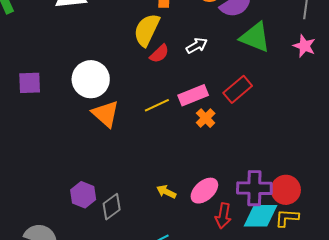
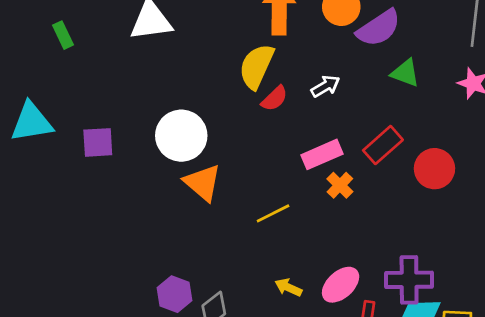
green triangle: (255, 37) -> (405, 73), size x0.7
yellow line: (157, 105) -> (273, 213), moved
red circle: (286, 190) -> (434, 169), moved

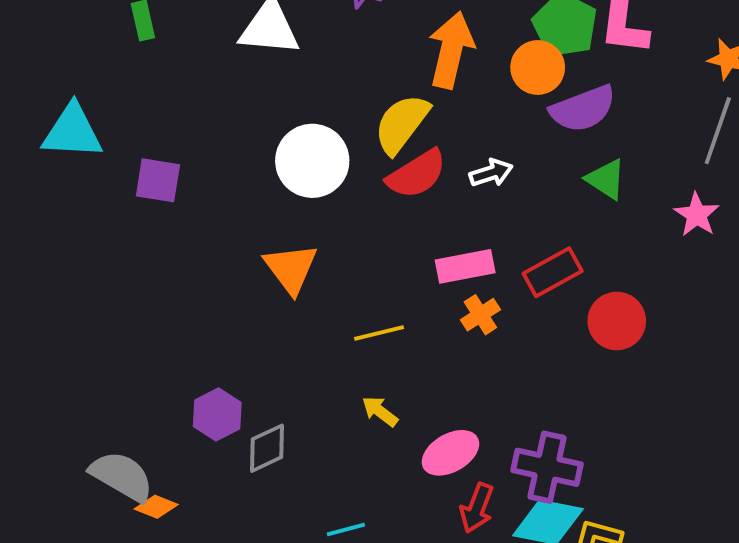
red semicircle: (275, 98) -> (417, 174), size x1.5
white circle: (181, 136) -> (312, 161), moved
yellow arrow: (288, 287) -> (380, 411), moved

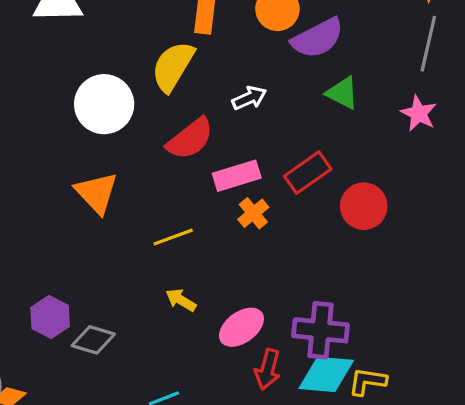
red semicircle: (417, 174) -> (190, 139), moved
gray diamond: (267, 448) -> (93, 340), turned 48

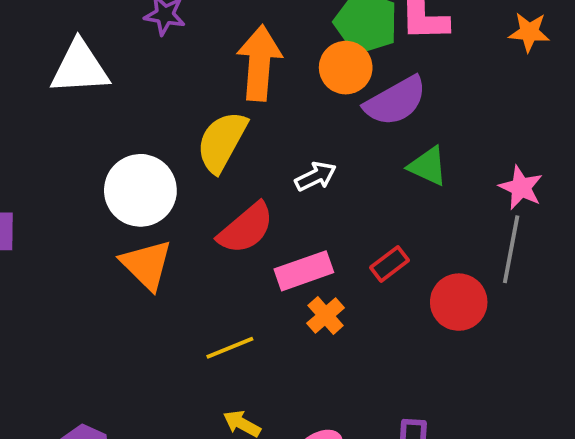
gray line: (428, 44) -> (511, 249), moved
red rectangle: (308, 173) -> (390, 264), size x0.7
orange triangle: (96, 193) -> (147, 265), moved

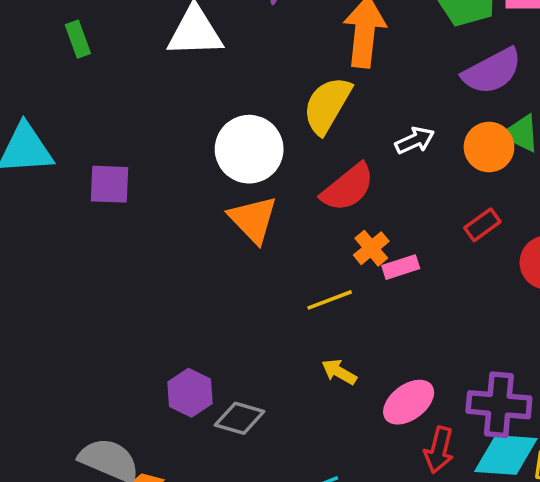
orange circle: (346, 68) -> (489, 147), moved
pink rectangle: (304, 271) -> (401, 267), moved, size x0.7
orange cross: (326, 315) -> (371, 248), moved

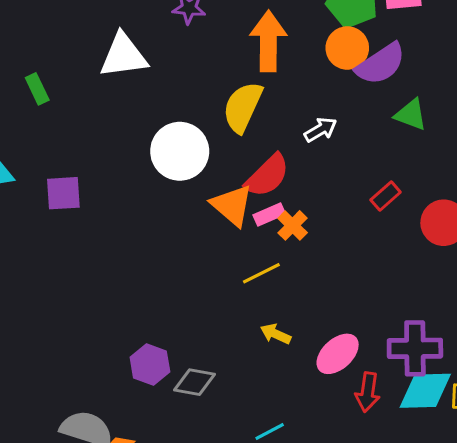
green rectangle: (78, 39) -> (37, 89), moved
orange circle: (489, 147) -> (347, 48), moved
orange triangle: (253, 219) -> (232, 205), moved
pink rectangle: (401, 267) -> (269, 214), moved

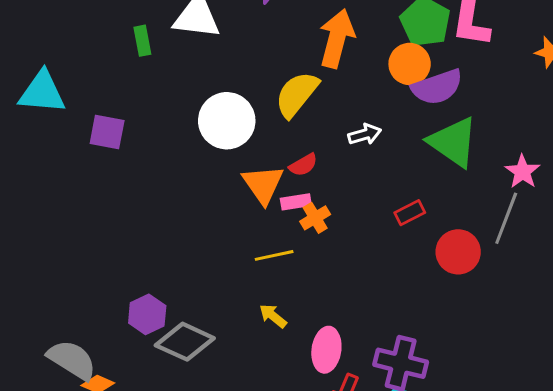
green rectangle: (37, 89) -> (142, 41), moved
green triangle: (411, 115) -> (453, 142), size x1.6
red semicircle: (267, 176) -> (303, 165), size x0.6
pink ellipse: (338, 354) -> (326, 350), turned -54
gray diamond: (194, 382) -> (185, 342), size x1.4

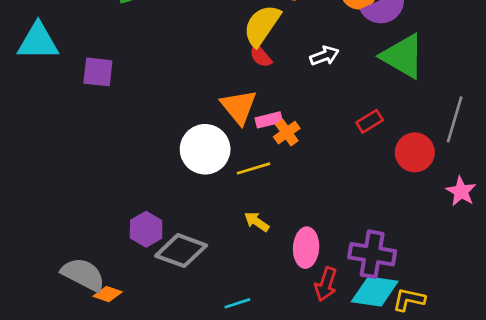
white circle: (227, 121) -> (205, 149), moved
red semicircle: (303, 165) -> (261, 56), moved, turned 85
pink star: (522, 172) -> (461, 191), moved

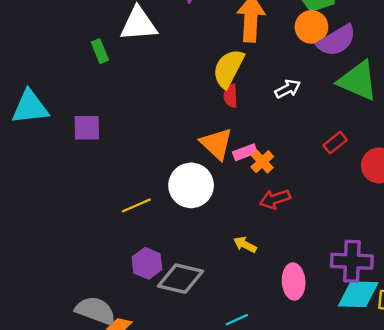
red semicircle: (261, 56) -> (231, 96), turned 45
yellow line: (253, 168) -> (136, 205), moved
pink ellipse: (306, 248) -> (294, 282), moved
red arrow: (326, 284) -> (275, 199), moved, turned 60

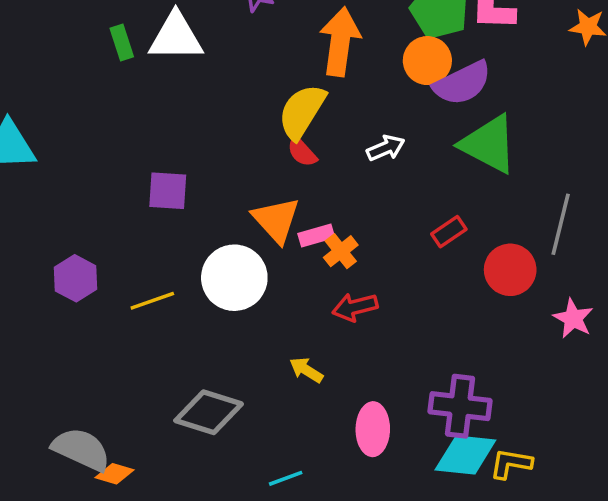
green rectangle: (100, 51) -> (122, 42), moved
red semicircle: (231, 96) -> (302, 152), turned -45
purple square: (87, 128) -> (168, 191), moved
purple hexagon: (147, 263) -> (75, 278), moved

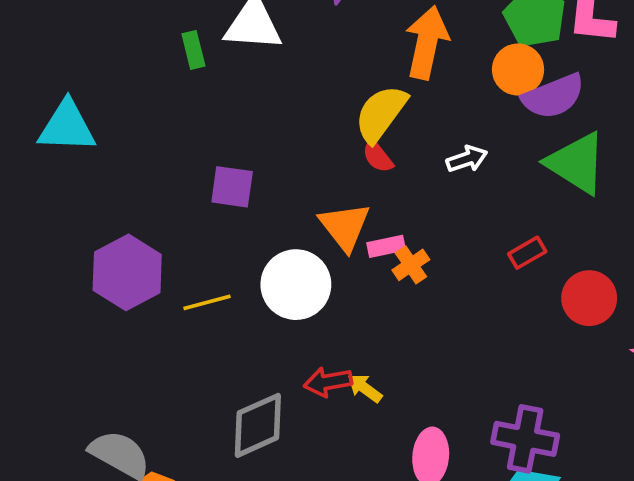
green rectangle: (122, 42) -> (193, 50), moved
purple hexagon: (75, 278) -> (127, 272), size x1.5
red arrow: (355, 307) -> (328, 382), moved
gray diamond: (209, 412) -> (258, 425), turned -46

